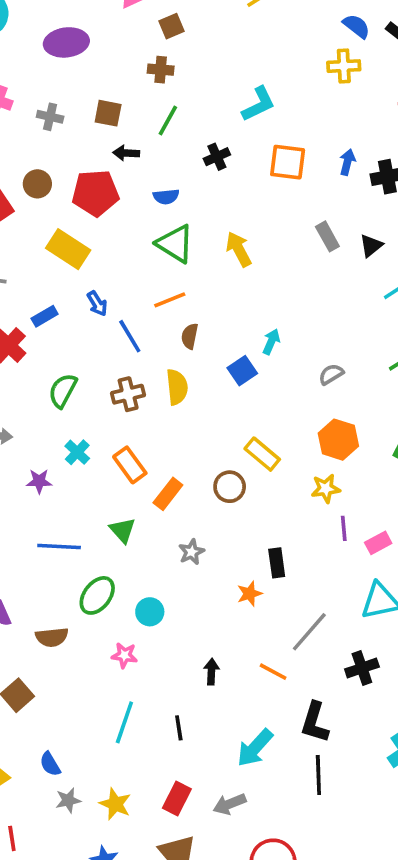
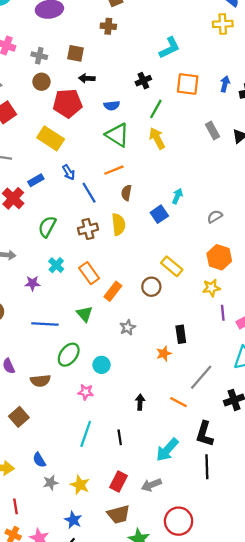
green line: (168, 120) -> (156, 109), moved
brown circle: (37, 184) -> (41, 82), moved

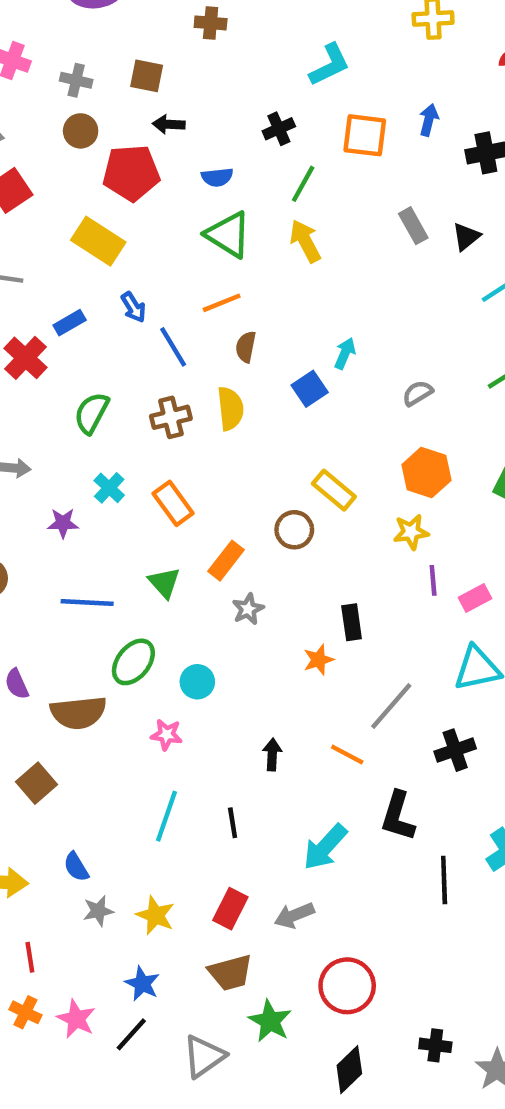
blue arrow: (225, 84) -> (429, 120), moved
orange rectangle: (113, 291) -> (226, 561), moved
brown semicircle: (40, 381) -> (78, 713), size x1.4
black line: (207, 467) -> (444, 880), moved

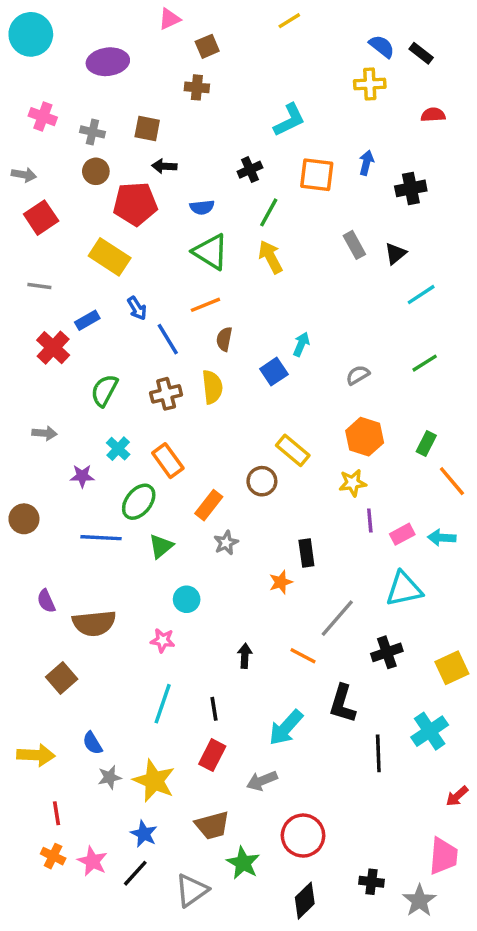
green triangle: (164, 583) -> (161, 546), moved, turned 32
green ellipse: (133, 662) -> (139, 502), moved
red rectangle: (230, 909) -> (212, 755), moved
yellow star: (155, 915) -> (154, 781), size x1.4

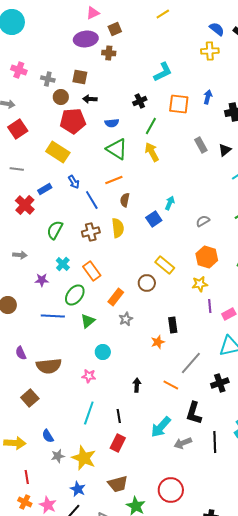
purple ellipse: (108, 62) -> (86, 39), moved
brown circle: (96, 171) -> (61, 97), moved
gray arrow: (262, 781) -> (183, 443), moved

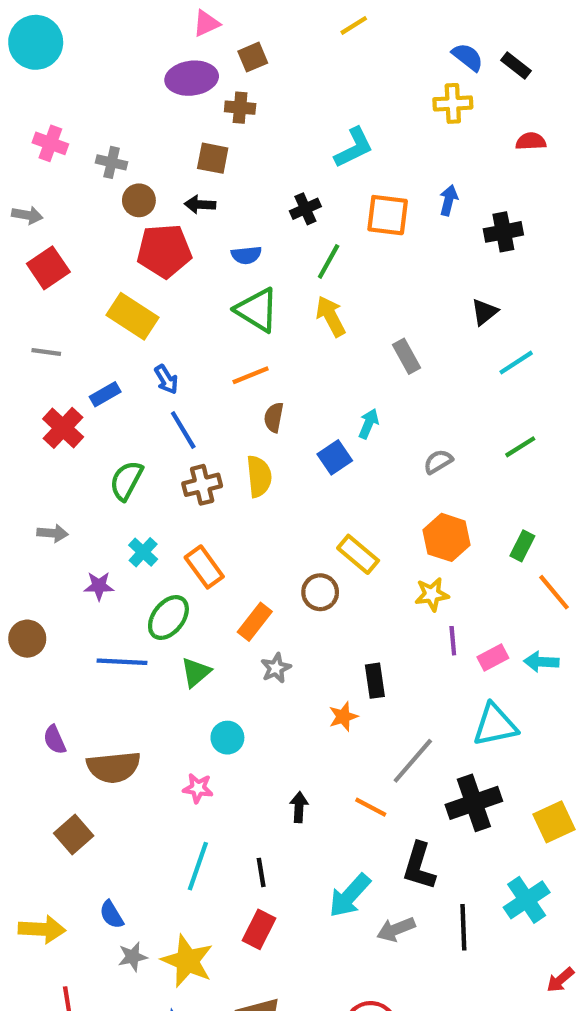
brown square: (80, 77) -> (213, 158), moved
gray rectangle: (201, 145) -> (406, 356), moved
blue line: (92, 200) -> (183, 430), moved
black cross: (220, 383) -> (474, 803), size x1.4

